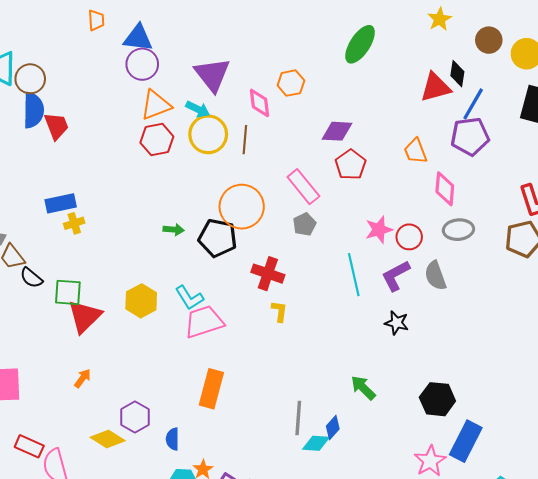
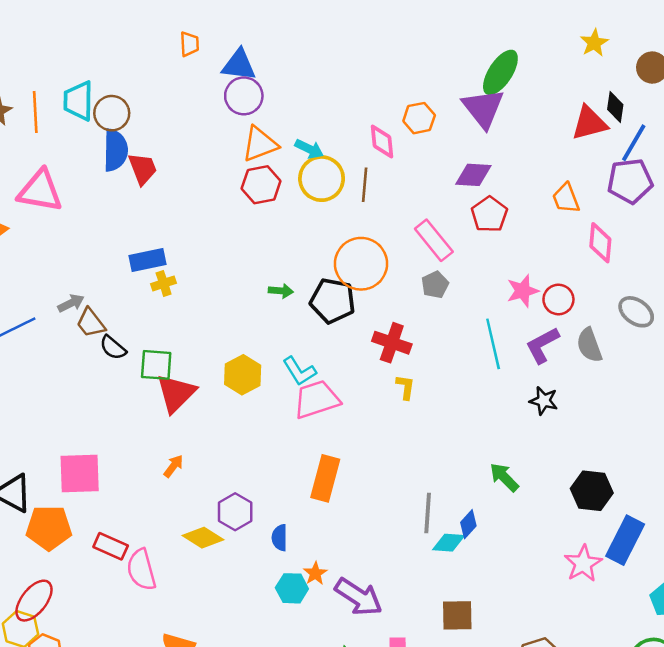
purple triangle: (212, 75) -> (483, 108), moved
gray ellipse: (458, 230) -> (636, 312), moved, turned 40

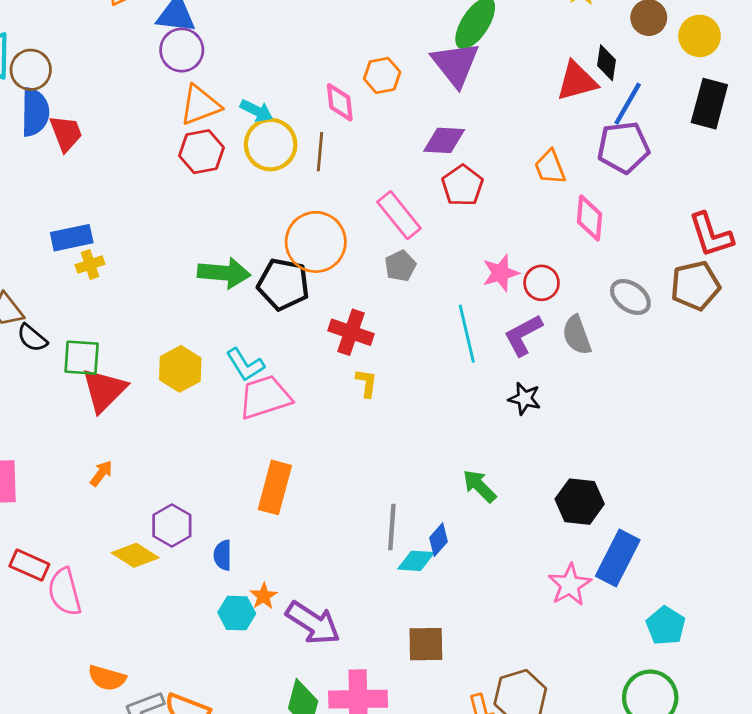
green arrow: (281, 291) -> (224, 273), size x1.8

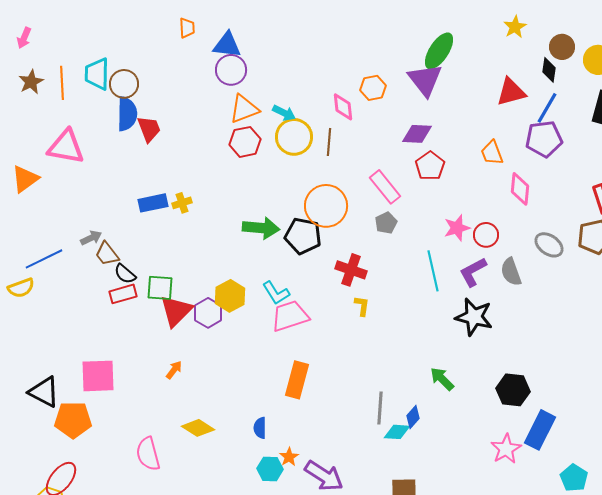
black diamond: (606, 63) -> (549, 70), moved
yellow cross: (90, 265) -> (182, 203), moved
black star: (525, 399) -> (474, 317), size x1.6
purple hexagon: (172, 526) -> (208, 313), moved
red rectangle: (29, 565) -> (123, 294), moved, turned -40

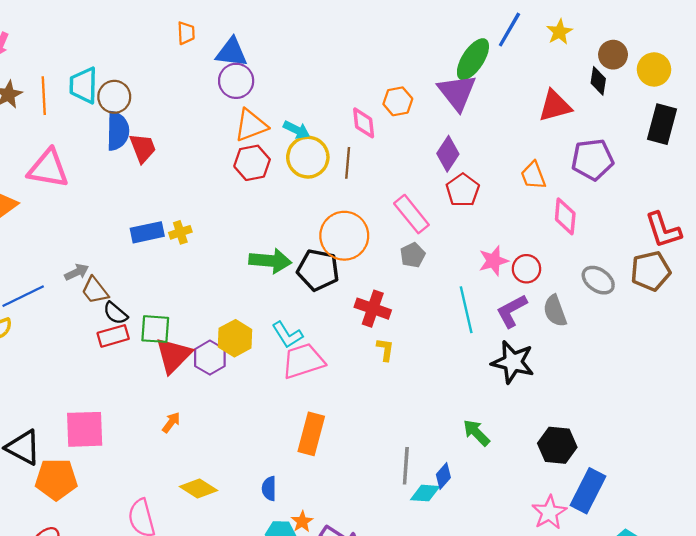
blue line: (547, 108) -> (509, 30), moved
purple diamond: (417, 134) -> (448, 154), turned -60

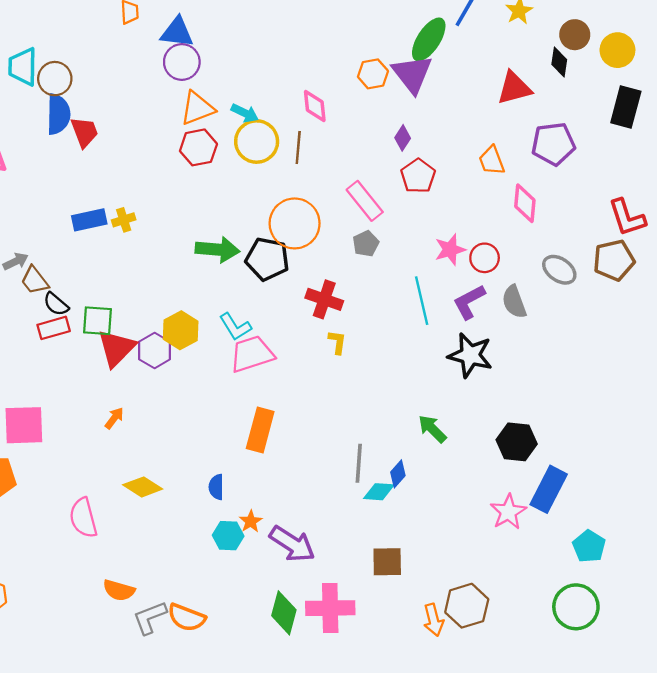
orange hexagon: (398, 101) -> (373, 74), moved
purple diamond: (448, 154) -> (403, 138), size x0.7

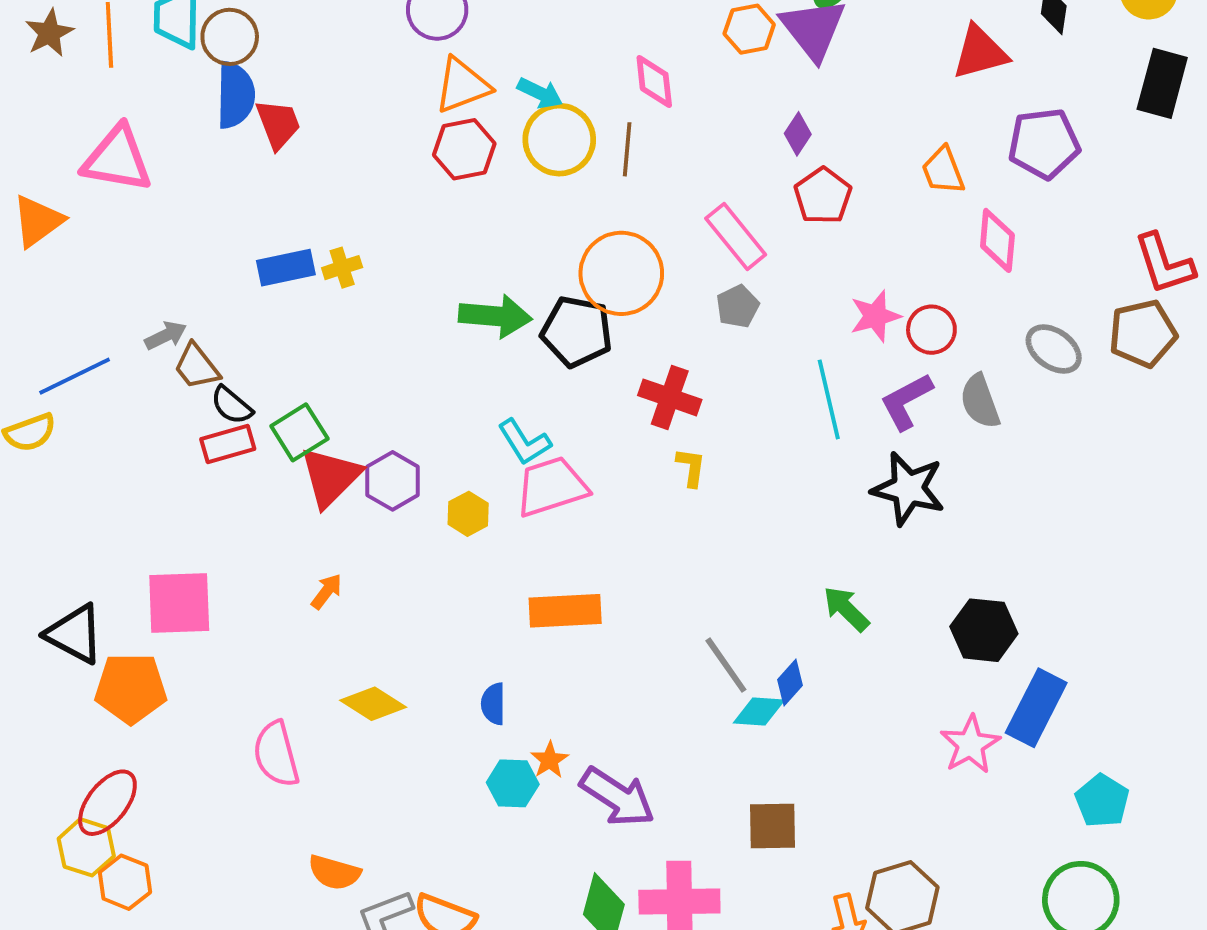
green square: (98, 321) -> (299, 432), turned -36
yellow hexagon: (181, 330) -> (468, 514), moved, size x0.7
orange rectangle: (260, 430) -> (565, 611), turned 72
gray line: (359, 463) -> (726, 665), turned -39

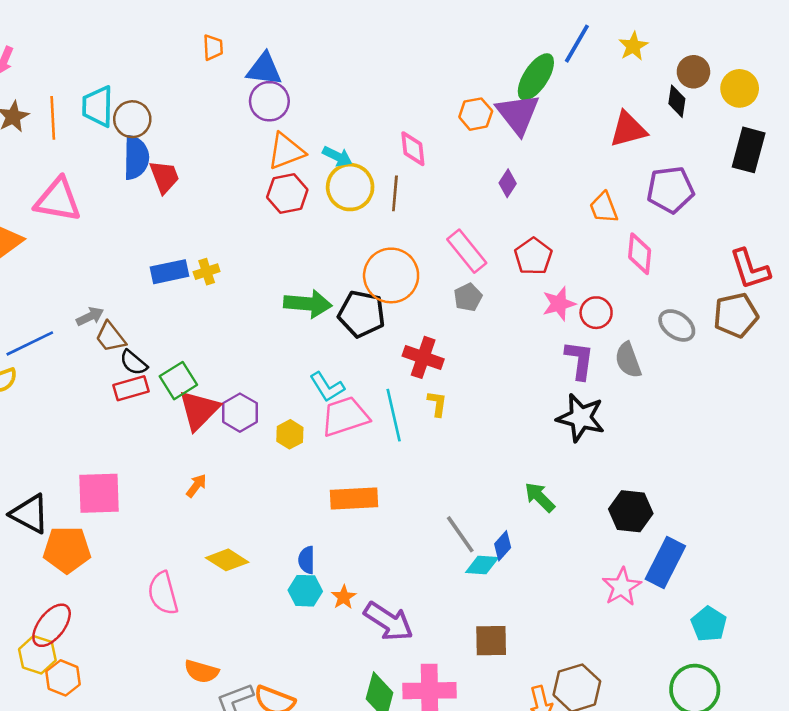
red pentagon: (823, 196) -> (533, 256), moved
cyan line: (829, 399) -> (394, 415), moved
purple L-shape: (906, 401) -> (579, 360), turned 126
cyan hexagon: (513, 783) -> (305, 591), moved

